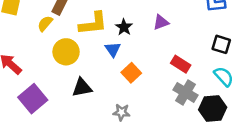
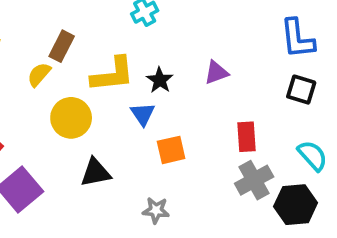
black square: (221, 44) -> (301, 90), moved
red rectangle: (181, 64) -> (246, 137), turned 54
orange square: (131, 73) -> (171, 150), turned 30
gray cross: (185, 92) -> (254, 180), turned 30

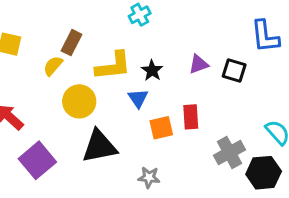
black square: (301, 90) -> (234, 70), moved
red rectangle: (246, 137) -> (191, 117), moved
black triangle: (96, 173) -> (99, 146), size x1.4

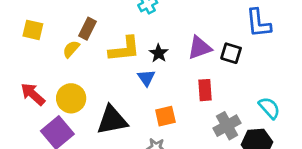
purple triangle: (198, 64) -> (200, 48), size x1.4
yellow circle: (79, 101) -> (71, 98), moved
red rectangle: (191, 117) -> (205, 90), moved
orange square: (161, 128) -> (165, 116), moved

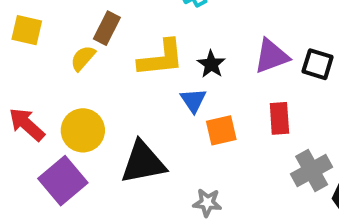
orange square: (165, 116) -> (221, 130), moved

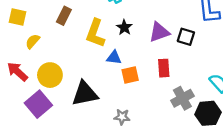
yellow semicircle: (83, 58) -> (33, 41), moved
yellow L-shape: (161, 58) -> (95, 33), turned 116
black star: (211, 64) -> (124, 27), moved
blue triangle: (193, 100) -> (114, 58), turned -49

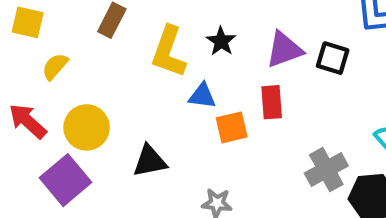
red rectangle: (164, 68) -> (272, 102), moved
black triangle: (85, 94) -> (150, 161), size x0.7

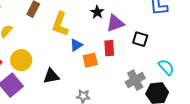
black star: (221, 41) -> (97, 12), moved
black square: (333, 58) -> (140, 39), moved
blue triangle: (202, 96) -> (76, 45), turned -40

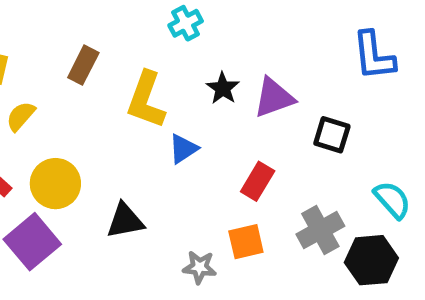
black star: (97, 12) -> (223, 88), moved
red rectangle: (109, 48) -> (258, 181), moved, turned 35
orange square: (90, 60) -> (246, 242), moved

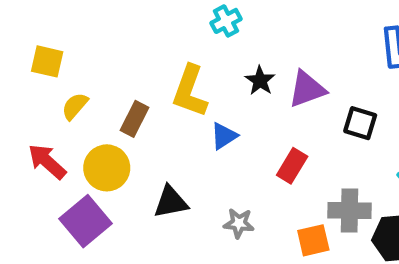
brown rectangle: (83, 65) -> (134, 119), moved
gray cross: (320, 230) -> (350, 210), turned 30
orange square: (246, 242) -> (313, 240), moved
gray star: (199, 267) -> (239, 223), moved

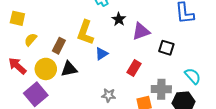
black star: (260, 81) -> (119, 19), moved
black triangle: (171, 202) -> (69, 69), moved

